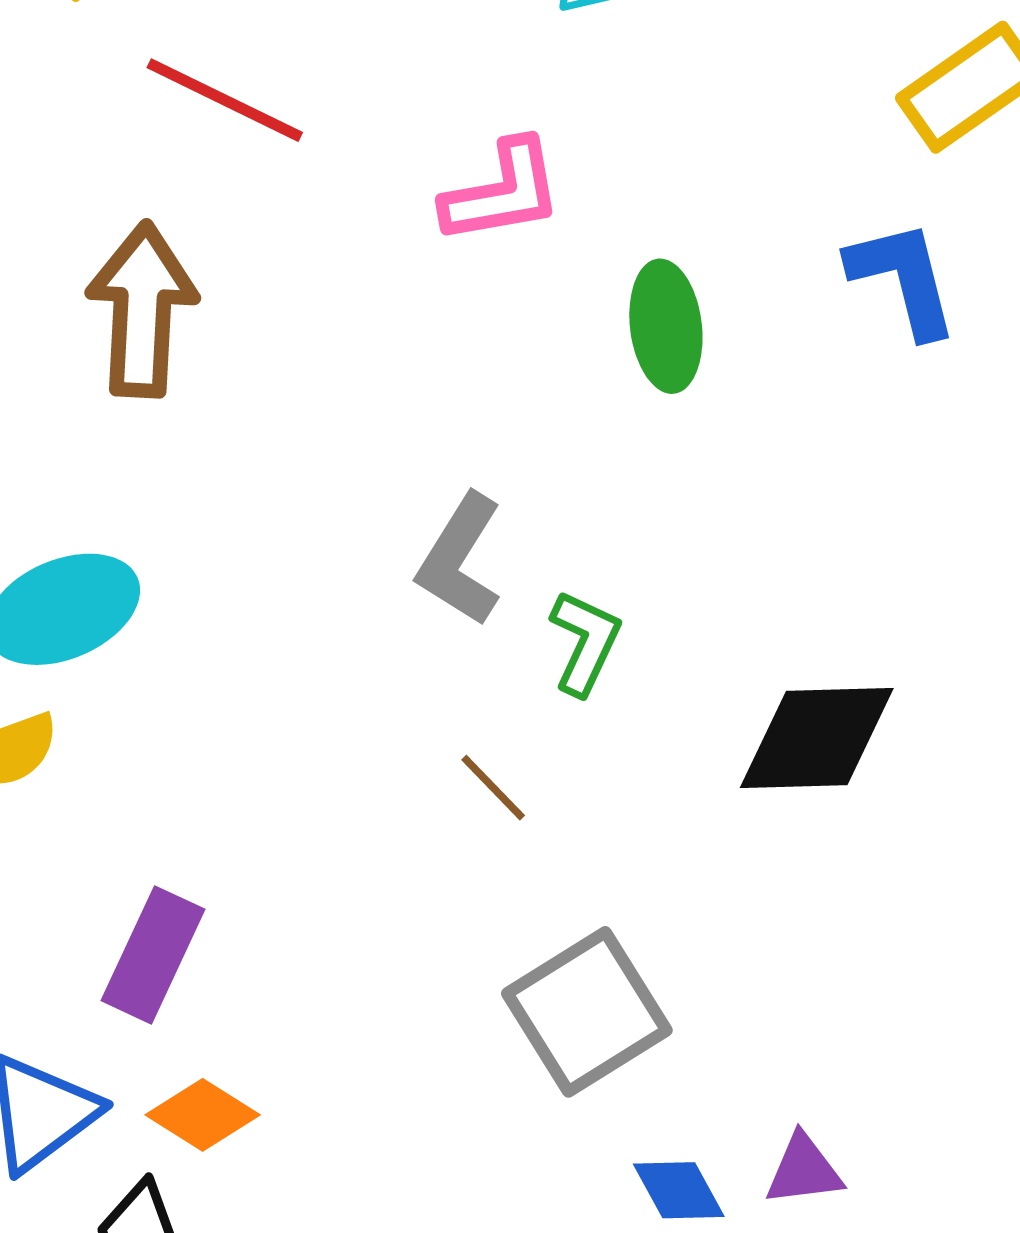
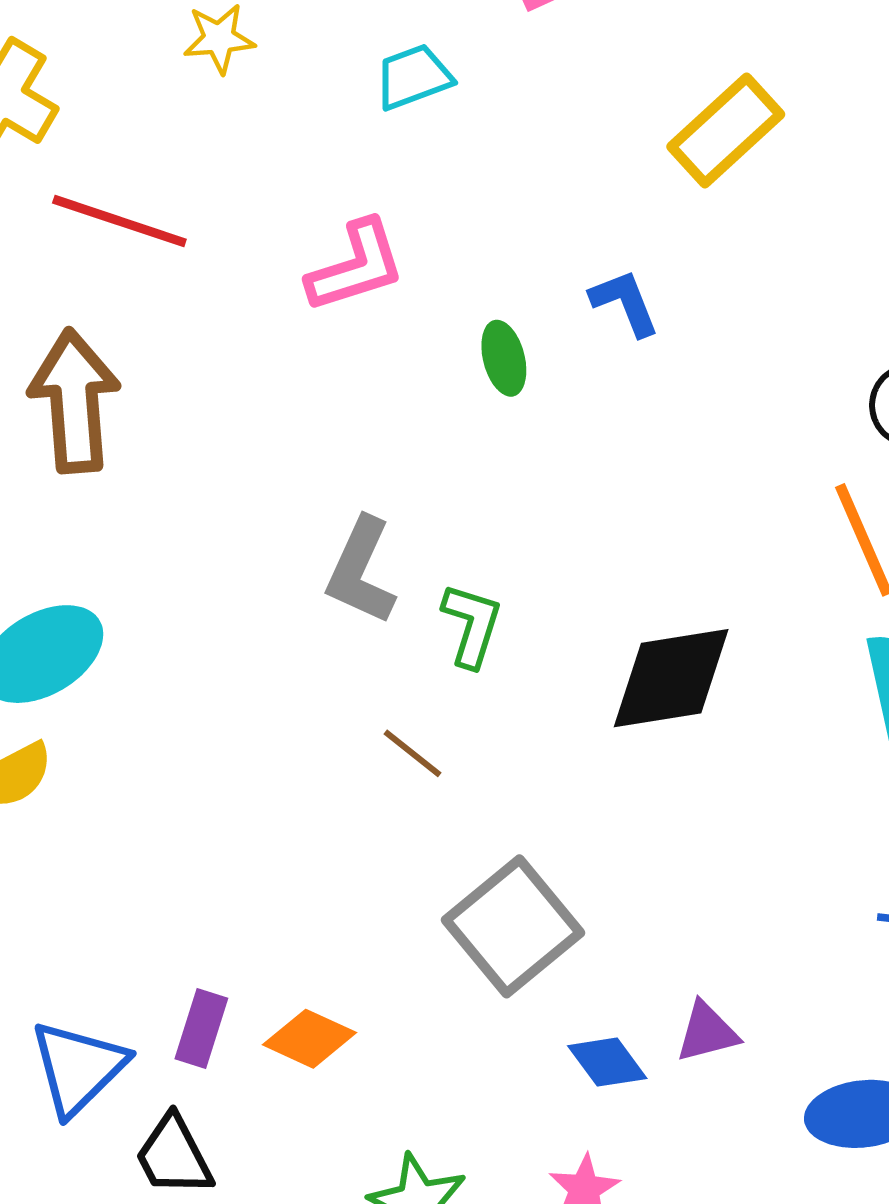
blue L-shape: (903, 278) -> (625, 303), moved, size x0.7
green ellipse: (666, 326) -> (504, 358), size x0.7
purple rectangle: (153, 955) -> (201, 1028), moved, size x0.7
orange diamond: (203, 1115) -> (310, 1039), moved

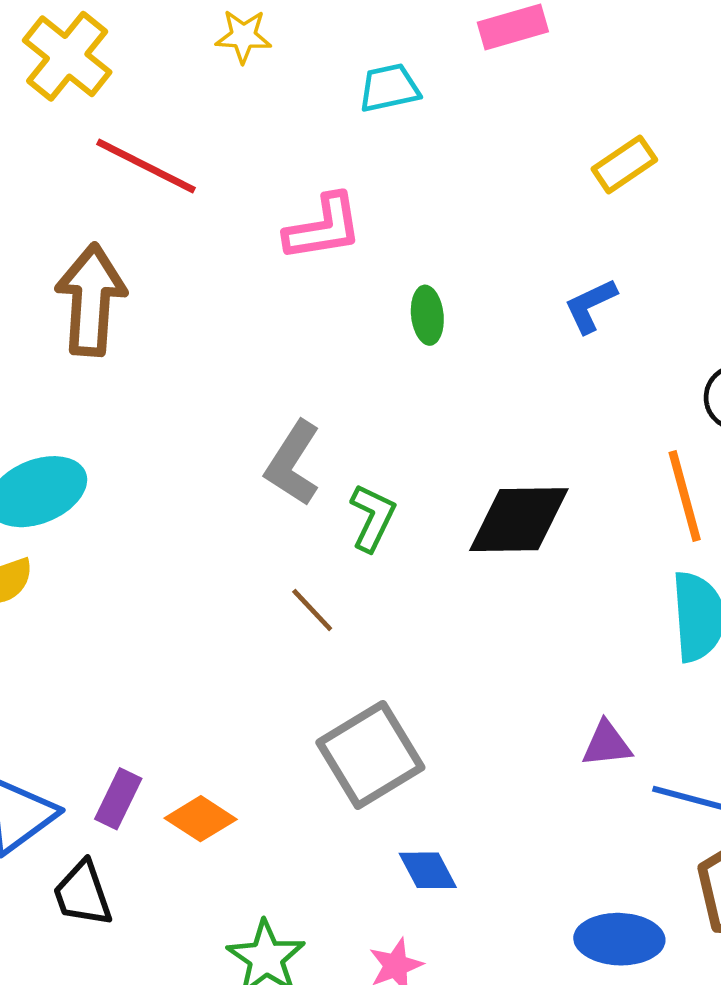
yellow rectangle: (726, 131) -> (624, 164), size x0.7
blue L-shape: (625, 303) -> (590, 306), moved, turned -102
black diamond: (671, 678) -> (519, 520), moved
purple triangle: (707, 1032) -> (607, 744), moved

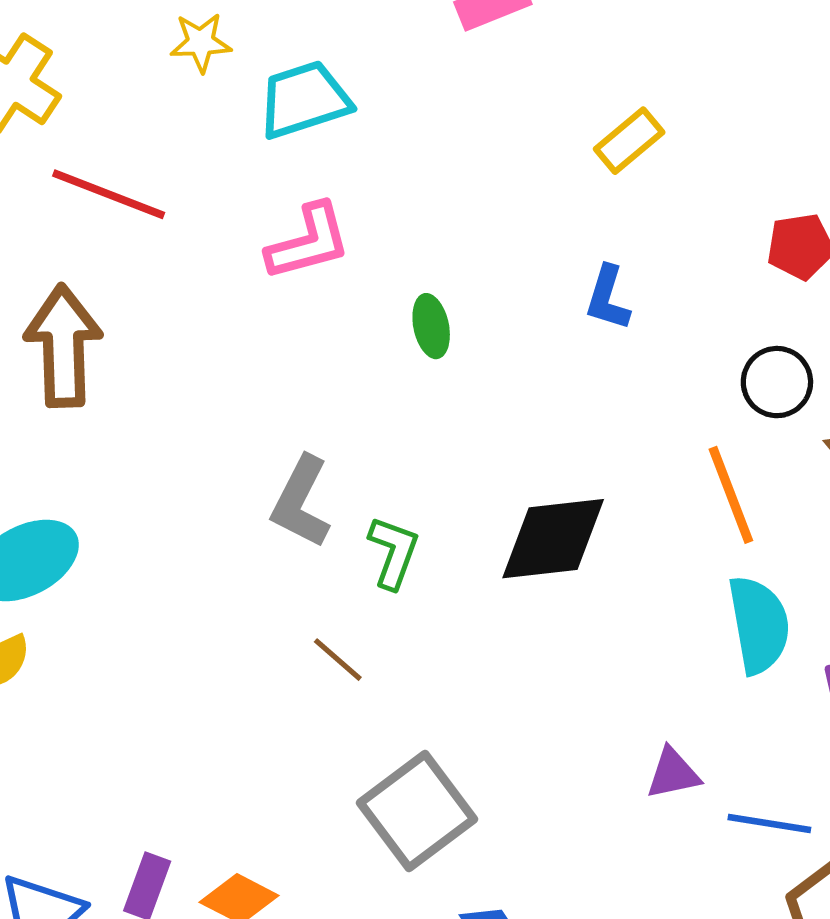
cyan trapezoid: (389, 88) -> (304, 100), moved, size x1.4
blue L-shape: (590, 306) -> (608, 298), turned -42

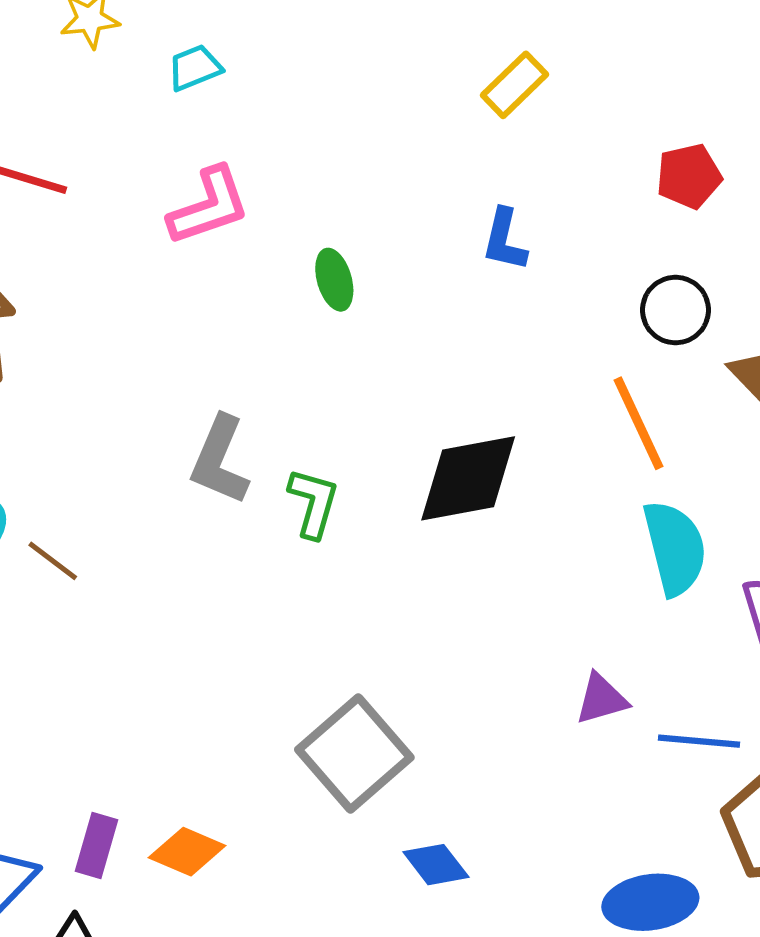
cyan trapezoid: (304, 100) -> (195, 68), size x0.6
brown line: (338, 660) -> (53, 561), moved

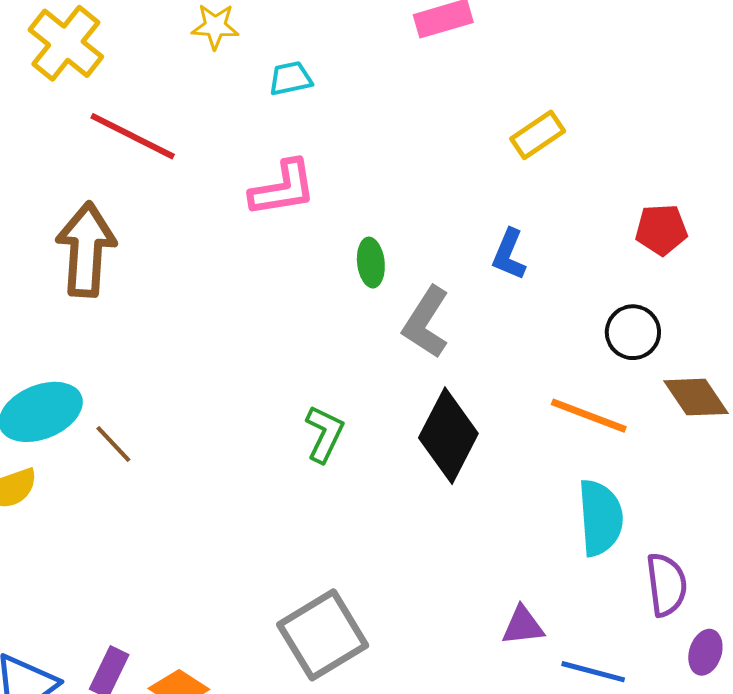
orange line: (638, 423) -> (589, 416), turned -54
gray L-shape: (220, 460) -> (426, 322), moved
black diamond: (468, 478) -> (448, 436), turned -62

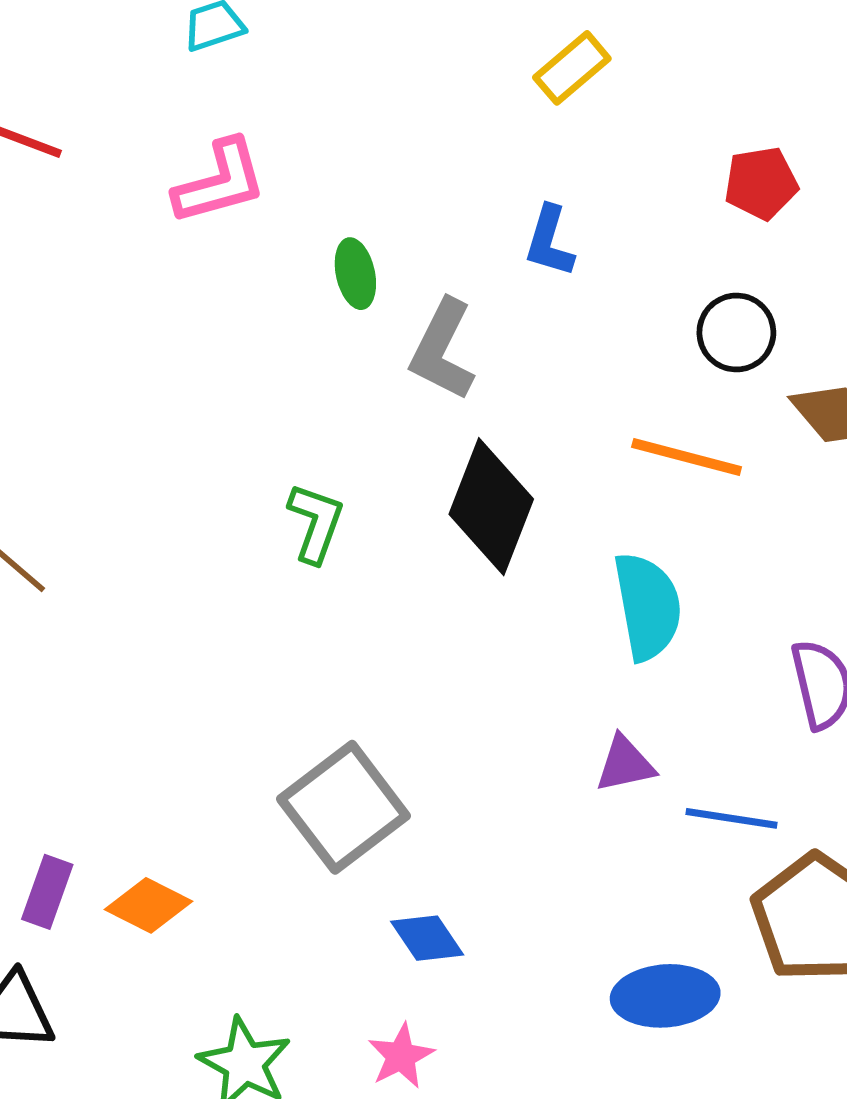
cyan semicircle: (600, 518) -> (648, 606), moved

